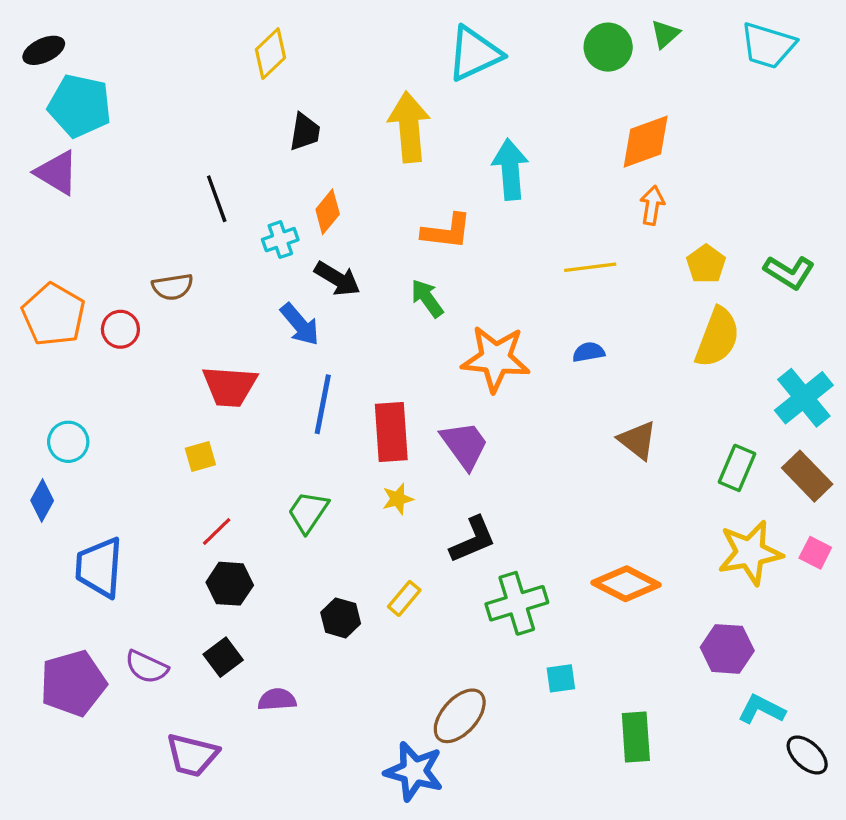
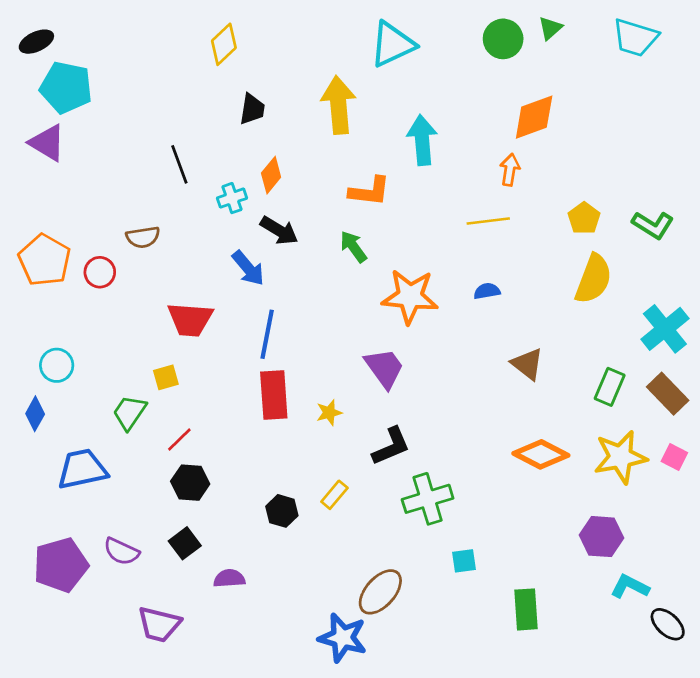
orange arrow: (652, 205) -> (510, 170), moved
red rectangle: (391, 432) -> (274, 395), moved
green trapezoid: (308, 512) -> (129, 413), moved
blue trapezoid: (99, 567) -> (82, 469), turned 74
orange diamond: (626, 584) -> (541, 454), moved

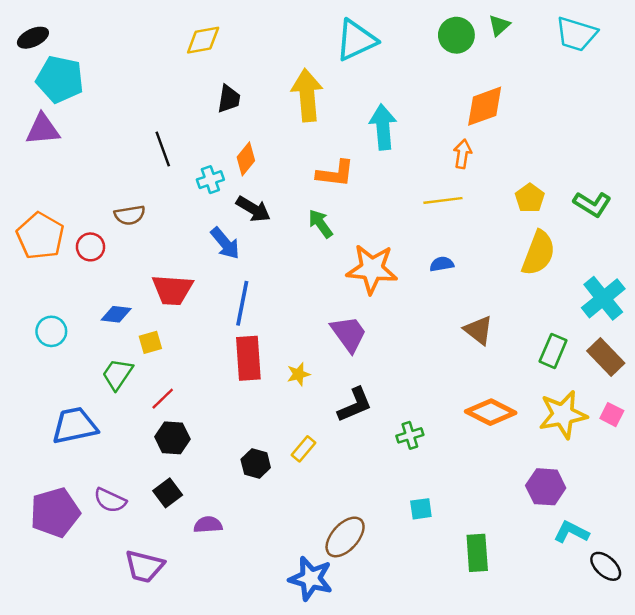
yellow diamond: (224, 44) -> (203, 40), turned 33
purple triangle: (47, 143) -> (43, 129), turned -36
blue diamond: (35, 414) -> (116, 314), moved, turned 68
green cross: (428, 499) -> (410, 435), moved, size x0.6

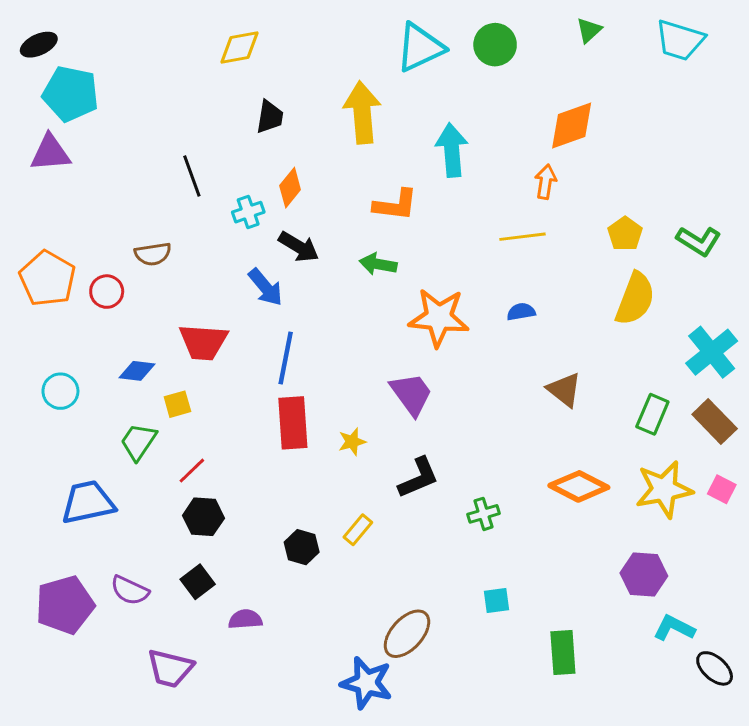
green circle: (456, 35) -> (495, 45), moved
green arrow: (321, 224) -> (378, 264), turned -44

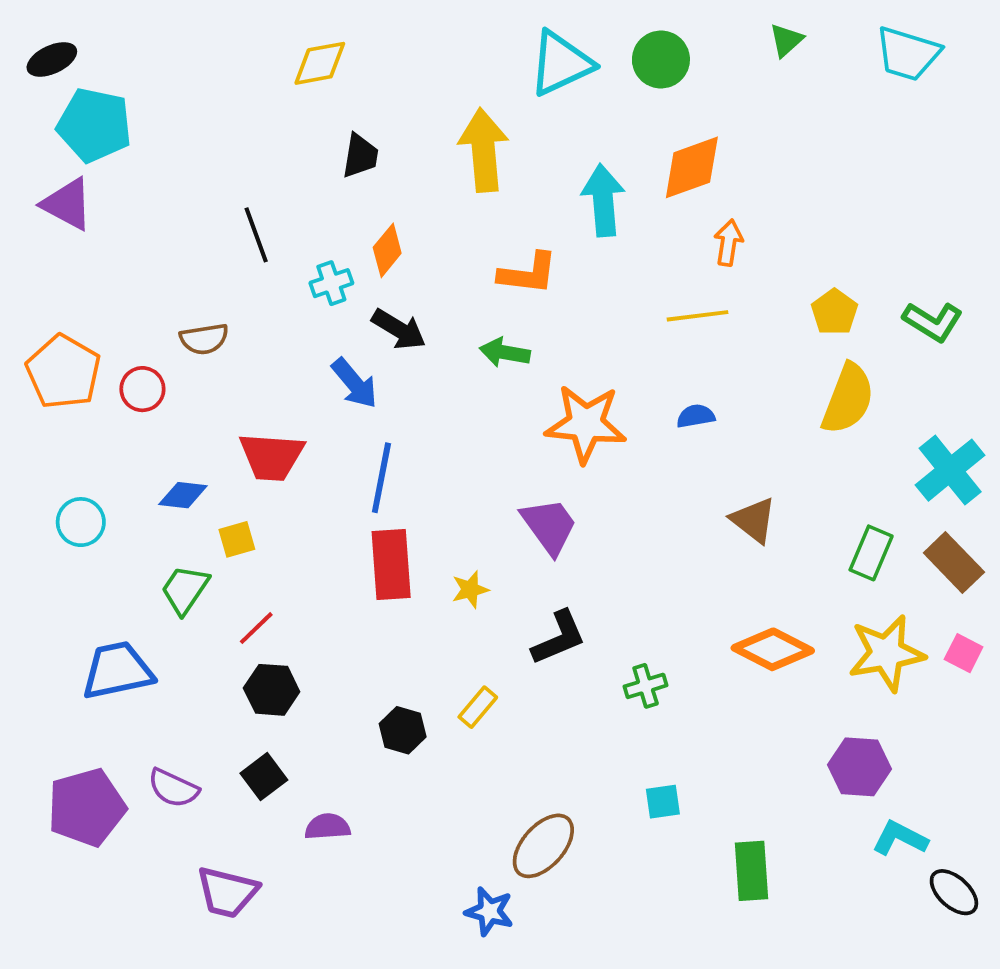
orange diamond: (572, 125) -> (692, 167), moved
purple triangle: (50, 153) -> (67, 204), turned 33
blue star: (367, 683) -> (489, 911), size x0.7

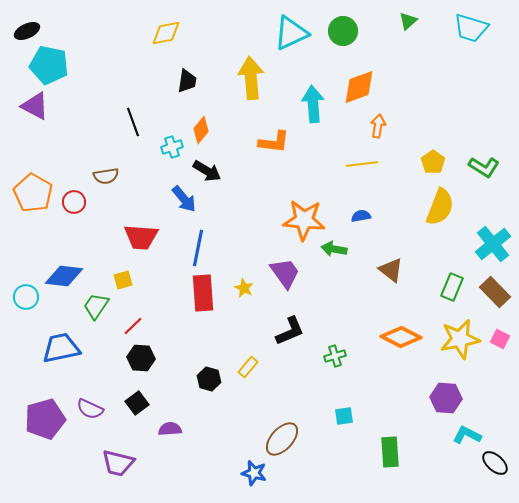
green arrow: (505, 352) -> (334, 249), moved
blue diamond: (183, 495) -> (64, 276), moved, size x1.5
cyan circle: (81, 522) -> (26, 297), moved
yellow star: (470, 590) -> (244, 288), moved, turned -30

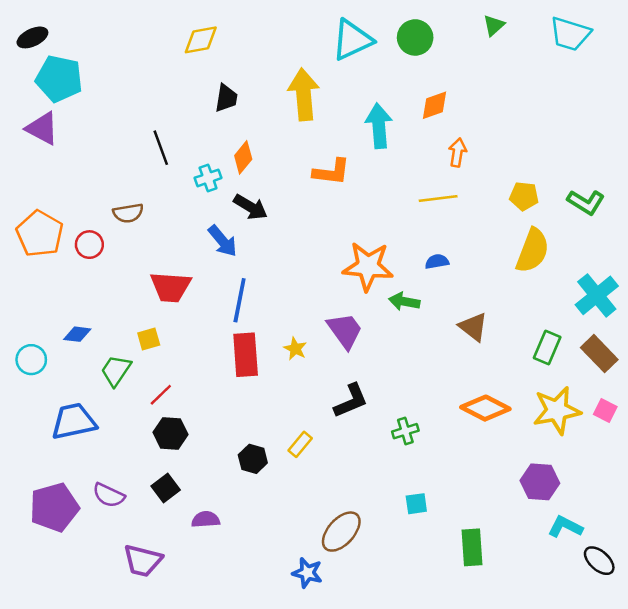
orange diamond: (359, 87) -> (434, 105), size x0.7
yellow pentagon: (433, 162) -> (524, 196), turned -30
blue diamond: (64, 276) -> (77, 334), size x0.6

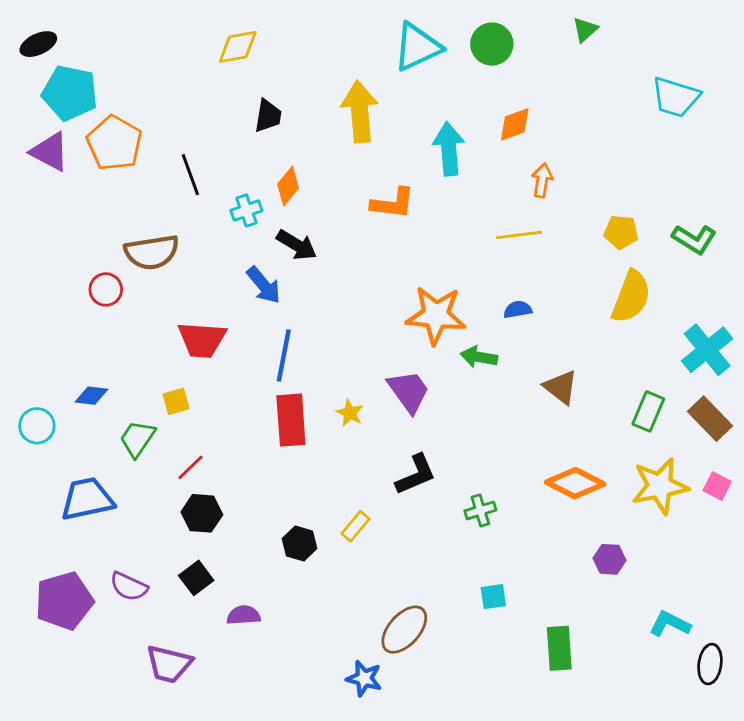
cyan trapezoid: (570, 34) -> (676, 97), moved
brown semicircle: (128, 213) -> (152, 252), size x1.5
orange pentagon: (40, 234) -> (114, 143), moved
purple hexagon: (540, 482) -> (610, 559), moved, size x0.7
black ellipse: (599, 561) -> (710, 664), turned 56

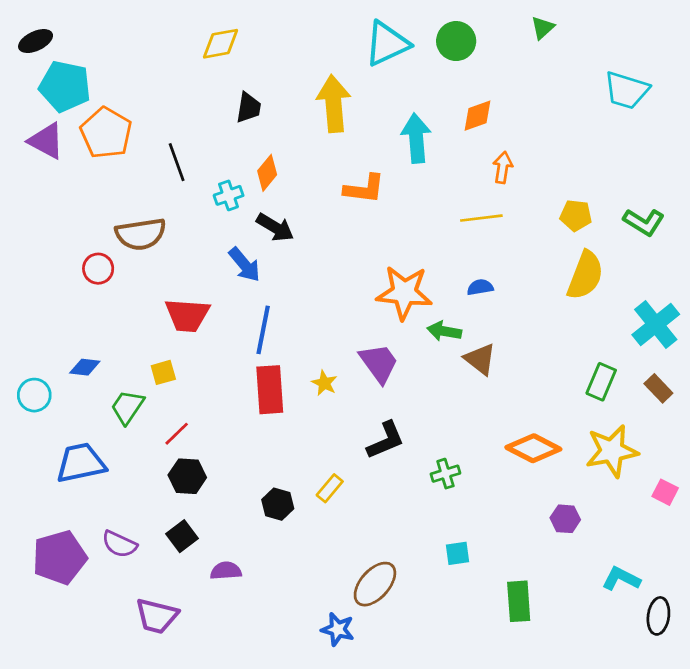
brown triangle: (561, 387) -> (480, 359), moved
brown rectangle: (710, 419) -> (658, 388), size x0.7
pink square: (717, 486) -> (665, 492), moved

